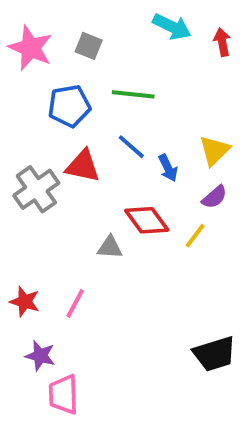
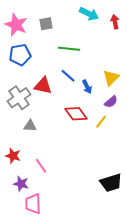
gray square: (89, 46) -> (46, 24), turned -32
blue pentagon: (69, 106) -> (20, 55), moved
gray triangle: (110, 247) -> (30, 126), moved
pink line: (75, 303) -> (41, 166), moved, turned -63

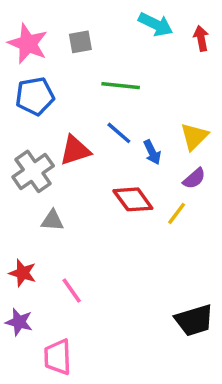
red triangle: (43, 86) -> (75, 150), turned -30
purple star: (21, 184) -> (19, 322), moved

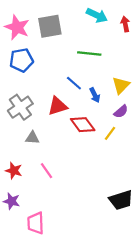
gray square: (80, 42) -> (50, 26), size x1.6
green line: (121, 86) -> (89, 54), moved
red triangle: (75, 150) -> (58, 106), moved
pink line: (72, 290) -> (47, 171), moved

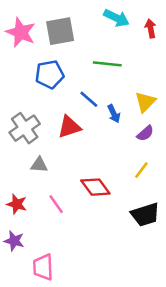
blue pentagon: (21, 60) -> (50, 74), moved
red diamond: (83, 125) -> (95, 187), moved
yellow line: (110, 133) -> (141, 170), moved
black trapezoid: (121, 200) -> (145, 215), moved

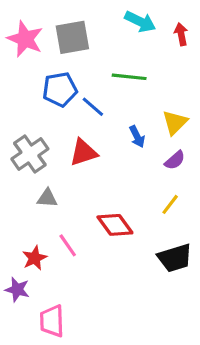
blue line: (89, 99) -> (93, 107), moved
red star: (17, 204) -> (35, 258), moved, turned 30

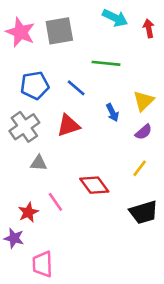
blue pentagon: (60, 89) -> (35, 85), moved

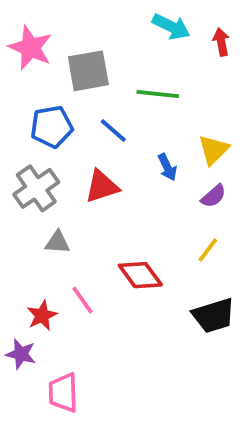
gray square: (59, 31) -> (88, 71), moved

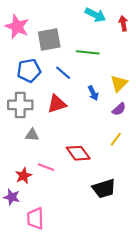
gray cross: (36, 188) -> (20, 105), turned 35
pink line: (83, 300) -> (46, 167), turned -35
black trapezoid: (214, 316) -> (104, 189), moved

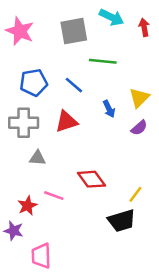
gray square: (49, 39) -> (74, 31), moved
yellow line: (116, 139) -> (135, 194), moved

